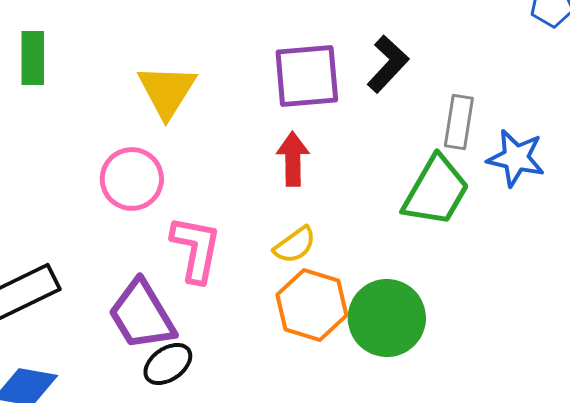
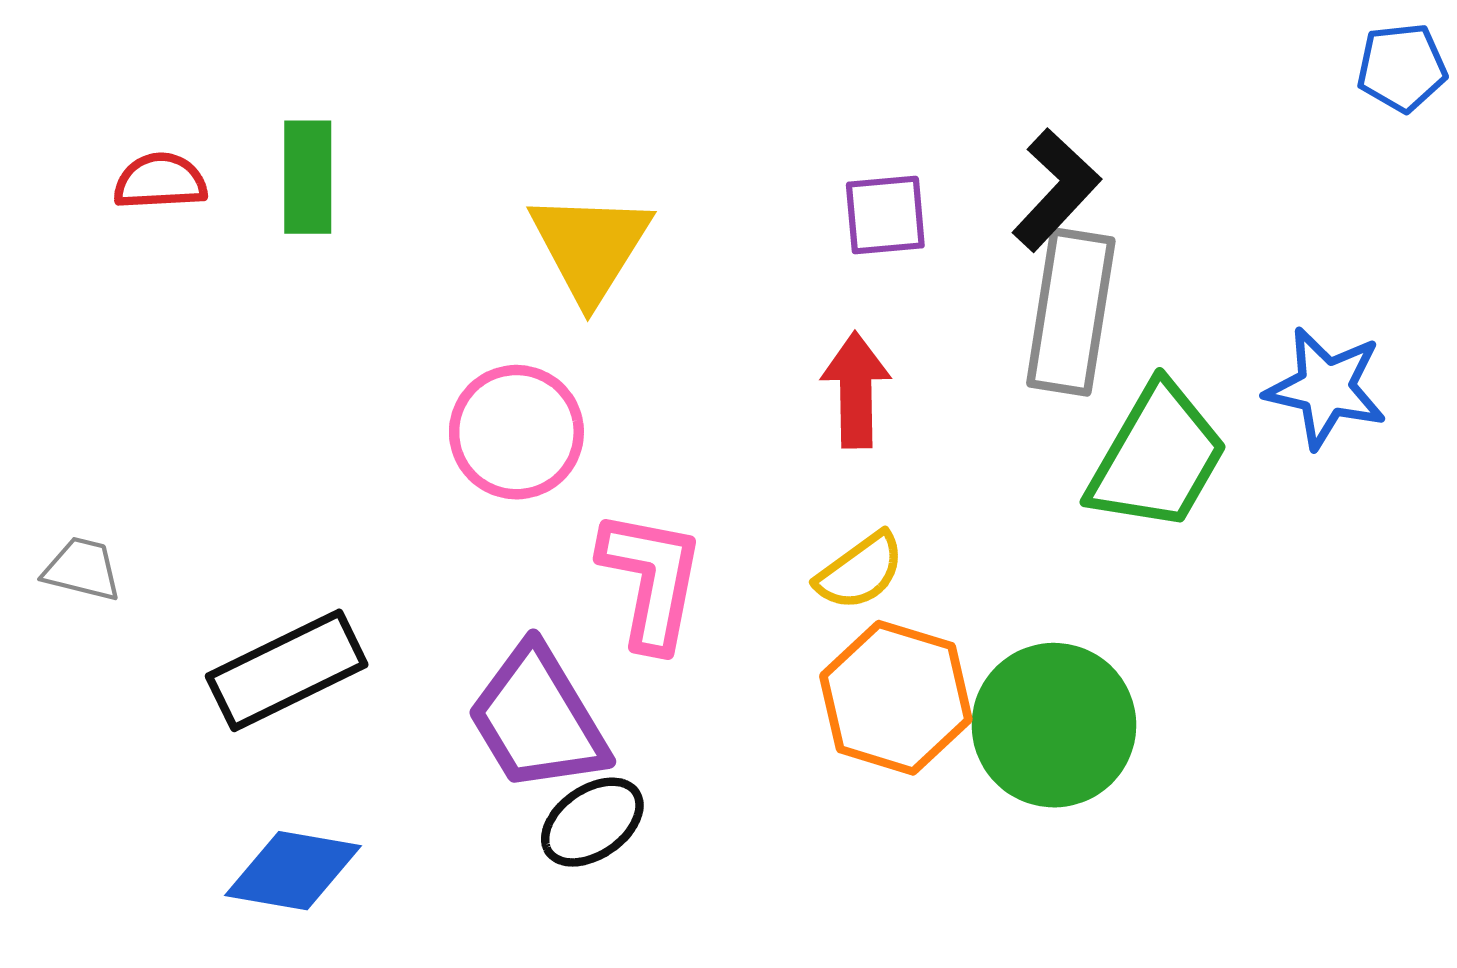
purple square: (307, 76) -> (885, 215), size x0.6
gray rectangle: (459, 122) -> (1071, 312), moved, size x1.4

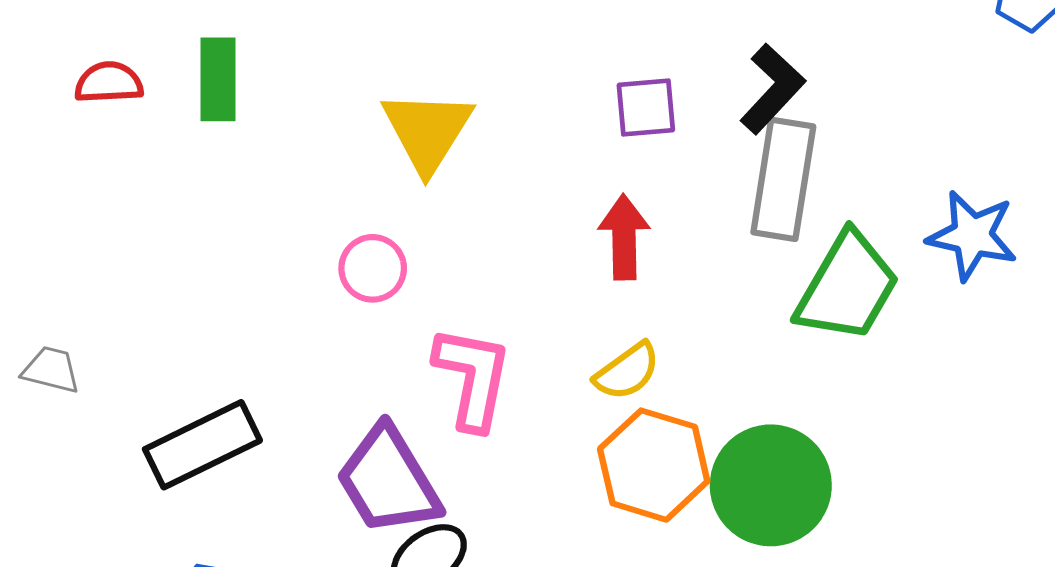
pink circle: (516, 432) -> (373, 268), size x0.7

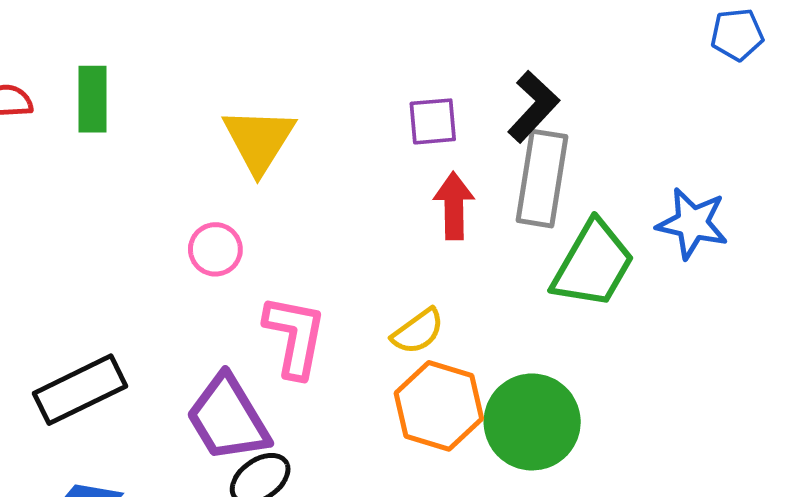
red arrow: (624, 237) -> (454, 206), moved

